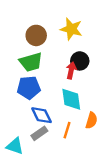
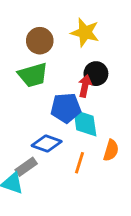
blue pentagon: (29, 88) -> (66, 108), moved
blue diamond: (41, 115) -> (47, 144), turned -45
gray rectangle: (39, 133) -> (26, 167), moved

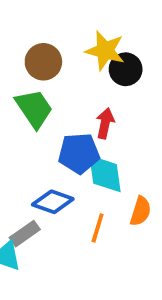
black circle: (96, 74) -> (126, 69), moved
green trapezoid: (33, 75) -> (34, 108), turned -108

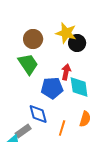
cyan diamond: (105, 174) -> (79, 87), moved
blue diamond: (53, 202) -> (38, 114), turned 55

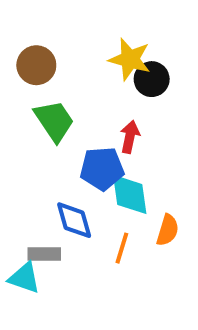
brown circle: (33, 39) -> (36, 65), moved
cyan diamond: (79, 87) -> (130, 194), moved
gray rectangle: (23, 131) -> (44, 254), turned 35

